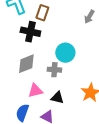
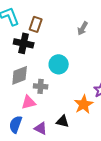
gray cross: (54, 70) -> (41, 86), moved
black triangle: (57, 98) -> (63, 121), moved

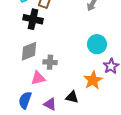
cyan circle: (59, 64) -> (97, 44), moved

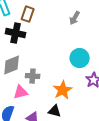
orange star: (93, 80) -> (63, 90), moved

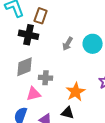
gray arrow: (75, 18) -> (68, 44), moved
cyan circle: (80, 58) -> (93, 44), moved

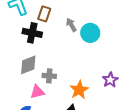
gray arrow: (68, 44) -> (71, 25), moved, turned 120
cyan circle: (93, 44) -> (90, 33), moved

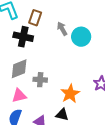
pink triangle: (37, 92) -> (19, 96), moved

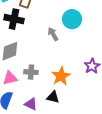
gray arrow: (62, 29) -> (53, 34), moved
gray cross: (40, 80) -> (31, 72), moved

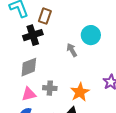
black cross: (14, 19) -> (33, 35), turned -30

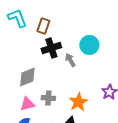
black cross: (33, 35) -> (51, 48), moved

